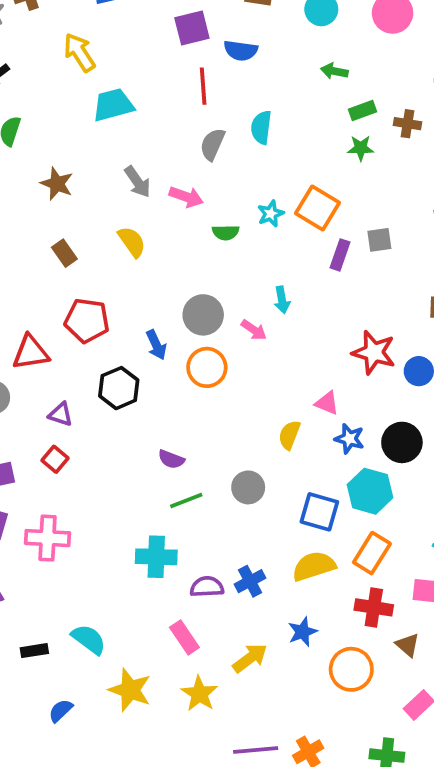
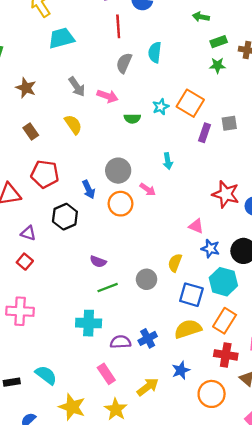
pink arrow: (254, 330) -> (148, 189), moved
yellow semicircle: (289, 435) -> (175, 263), moved

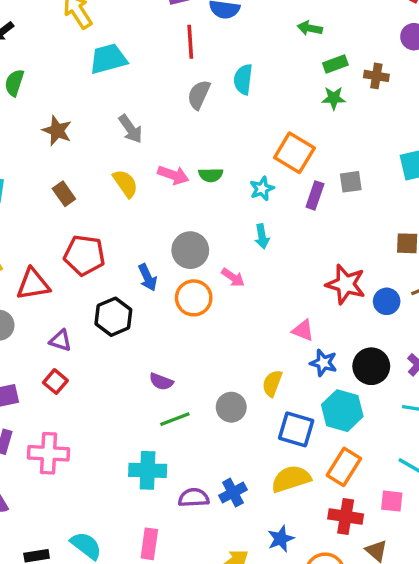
pink arrow: (108, 96) -> (173, 175), moved
cyan star: (161, 107) -> (262, 189), moved
pink rectangle: (106, 374) -> (149, 544), moved, turned 42

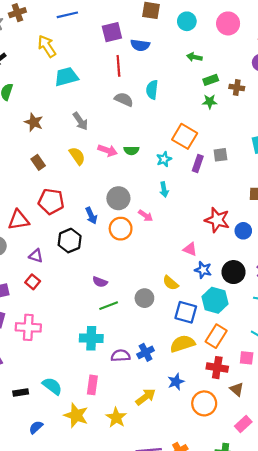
gray semicircle: (199, 95) -> (124, 99), turned 90
yellow semicircle: (272, 383) -> (171, 283), turned -70

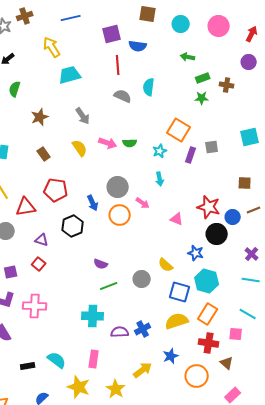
brown star: (34, 122) -> (40, 117), turned 30
pink triangle: (190, 249) -> (177, 219), moved
black circle: (233, 272) -> (217, 234), moved

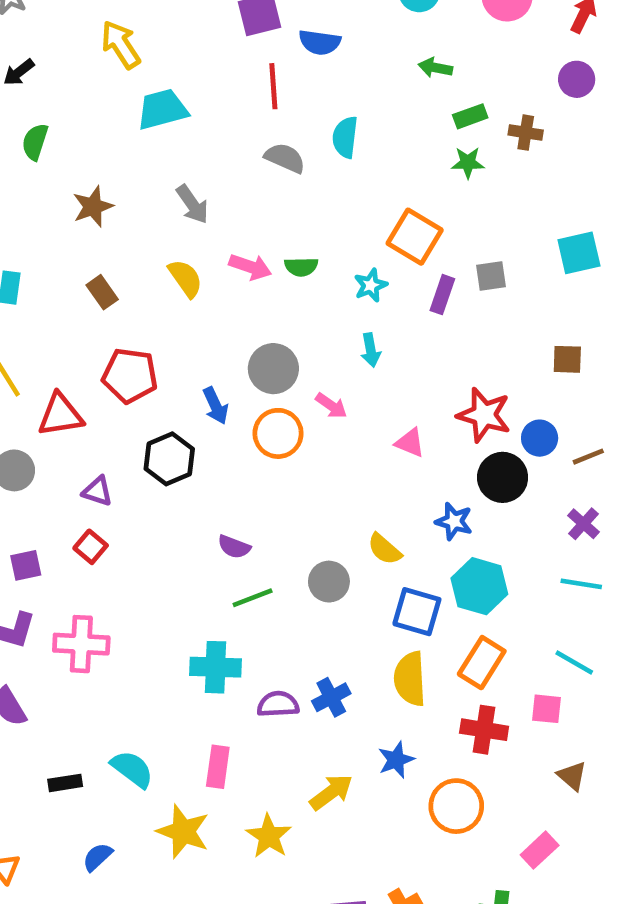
brown line: (254, 210) -> (588, 457), moved
yellow semicircle: (177, 321) -> (410, 679), turned -75
brown triangle: (227, 363) -> (572, 776), moved

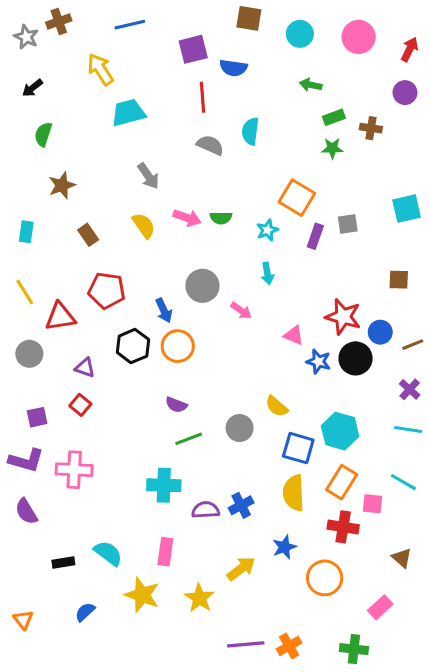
brown star: (93, 207) -> (62, 185), moved
orange circle: (278, 433) -> (178, 346), moved
blue star: (454, 521) -> (318, 362), moved
pink square: (547, 709) -> (373, 504), moved

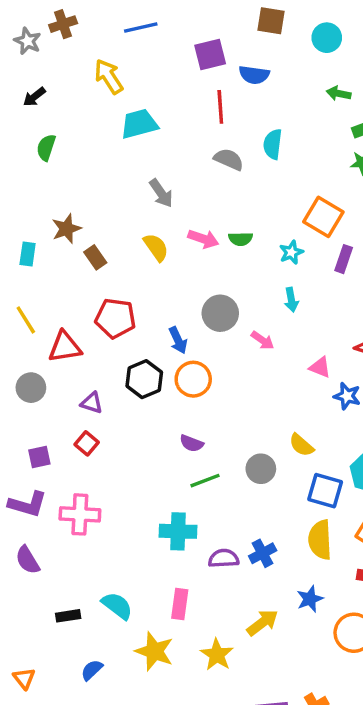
brown star: (62, 185) -> (66, 229), moved

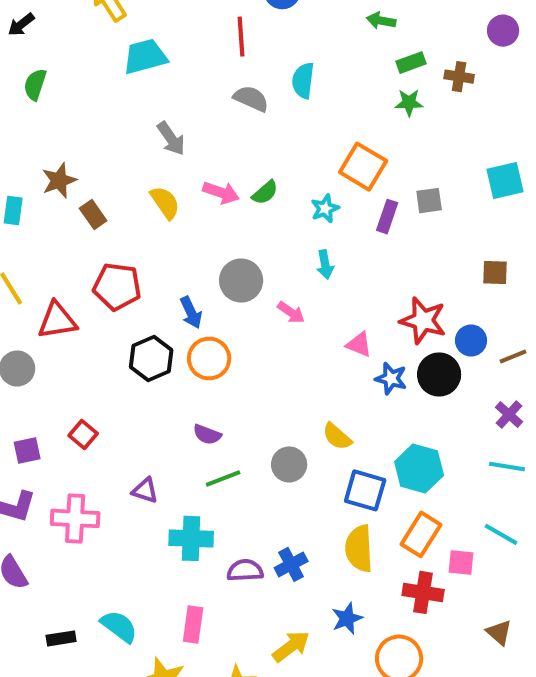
green semicircle: (241, 239) -> (265, 193), turned -40
purple triangle: (92, 403) -> (145, 490), moved

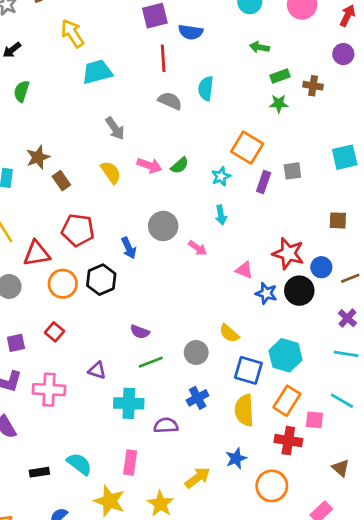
orange circle: (209, 358) -> (63, 284), moved
blue cross: (291, 564) -> (198, 398), moved

